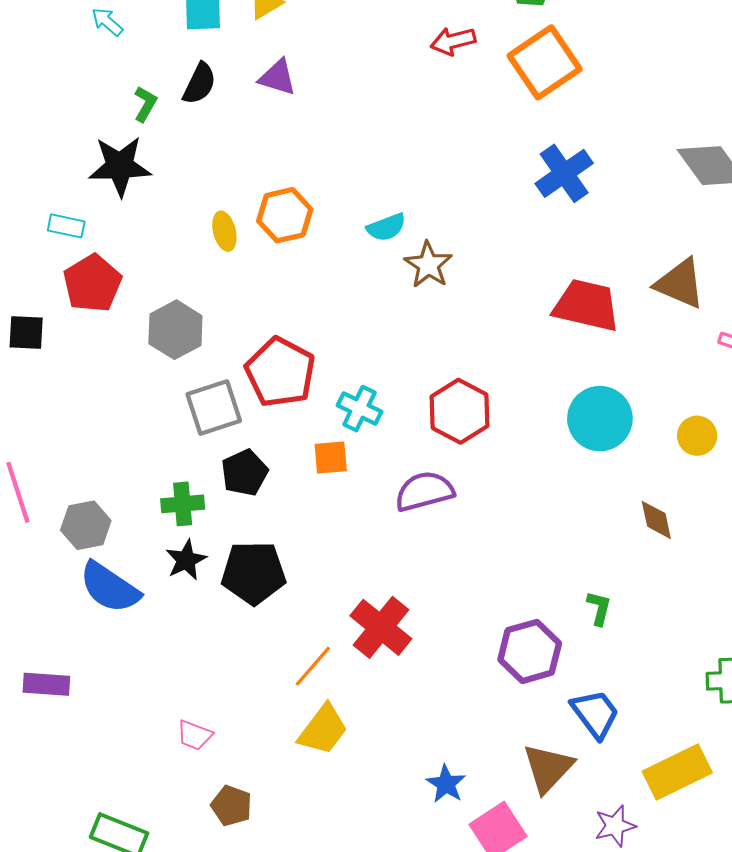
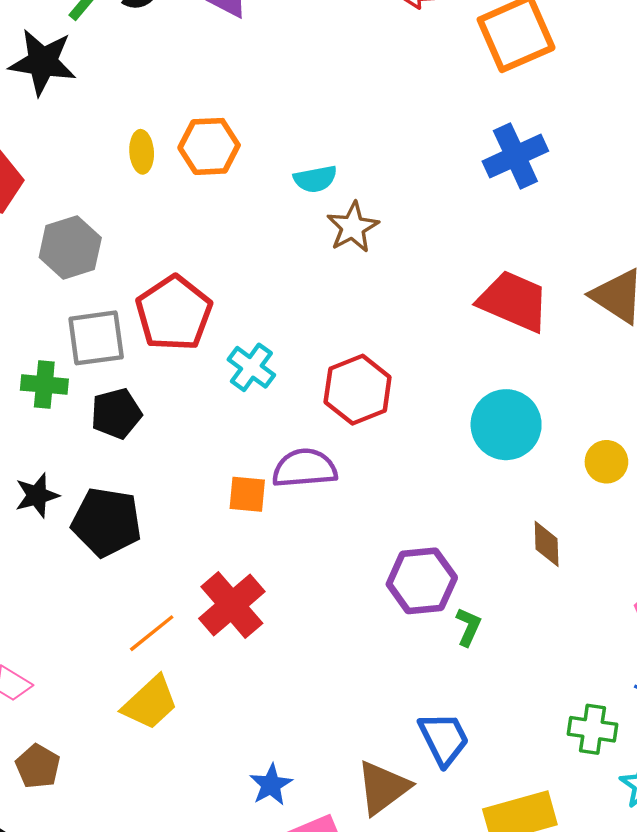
orange square: (331, 458) -> (247, 494), moved
green cross: (183, 504) -> (44, 385), moved
purple hexagon: (530, 651) -> (422, 581), moved

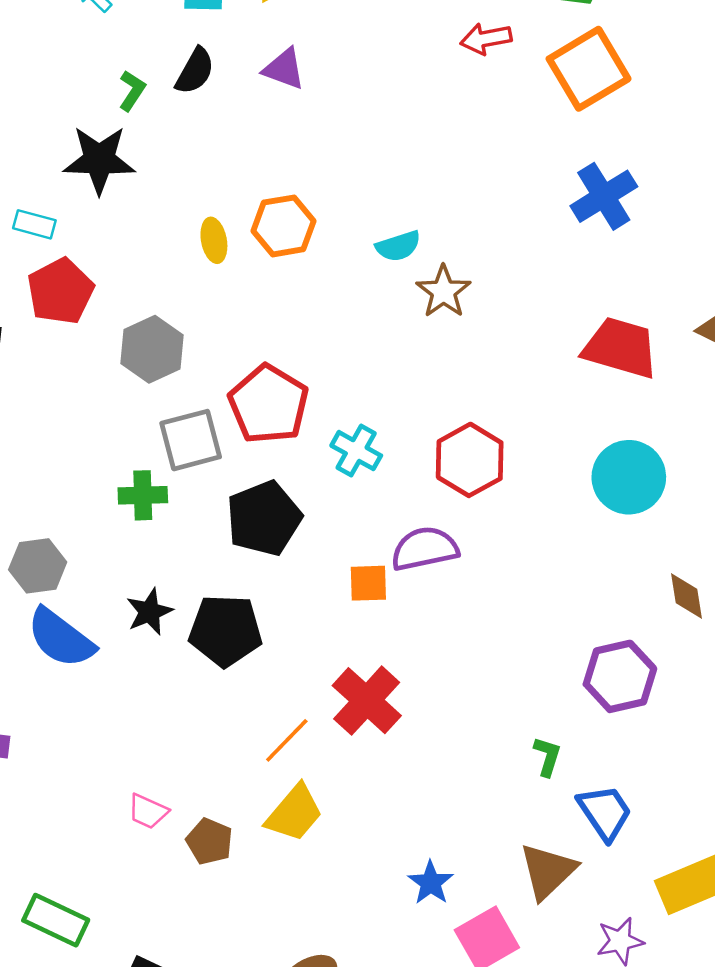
black pentagon: (116, 413) -> (264, 518), moved, size x1.4
purple hexagon: (422, 581) -> (620, 676), moved
green L-shape: (468, 627) -> (547, 756), moved
brown pentagon: (38, 766) -> (209, 841), moved

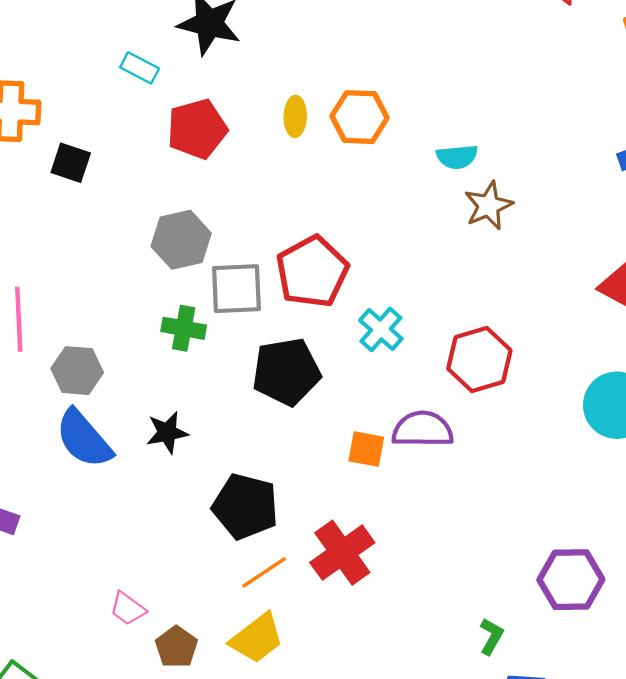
red pentagon: (60, 291) -> (197, 129), moved
gray hexagon: (152, 349) -> (181, 240), moved
black pentagon: (225, 630) -> (245, 506), moved

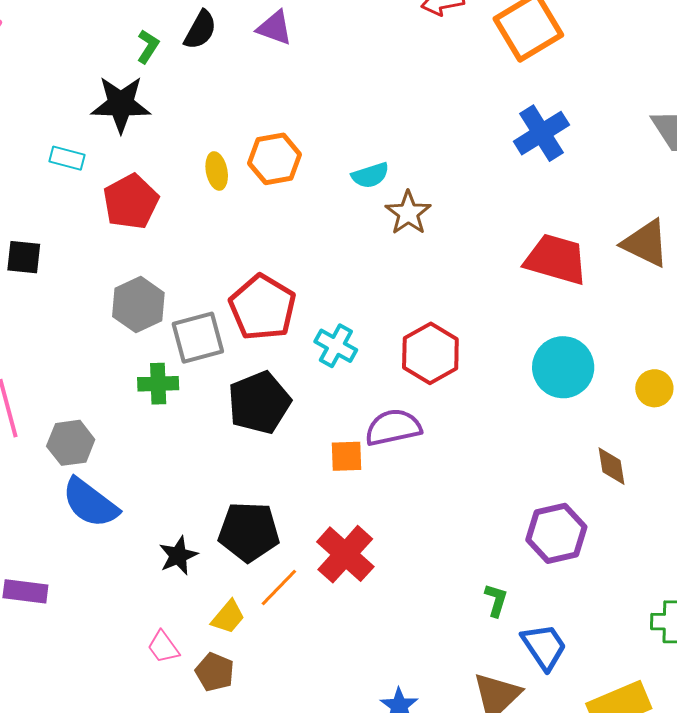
black star: (167, 432) -> (178, 556), moved
pink trapezoid: (128, 609) -> (163, 647), turned 30
yellow trapezoid: (257, 638) -> (228, 617), moved, size x0.7

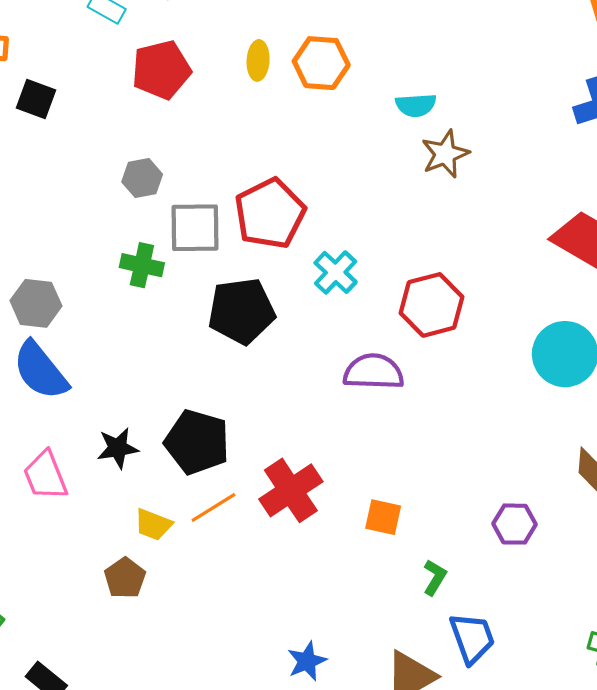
gray hexagon: (138, 305) -> (142, 178), size x0.7
orange square: (346, 456) -> (383, 517), moved
purple hexagon: (556, 533) -> (515, 524), size x0.7
yellow trapezoid: (228, 617) -> (153, 525), turned 57
pink trapezoid: (163, 647) -> (45, 476), moved, size x1.4

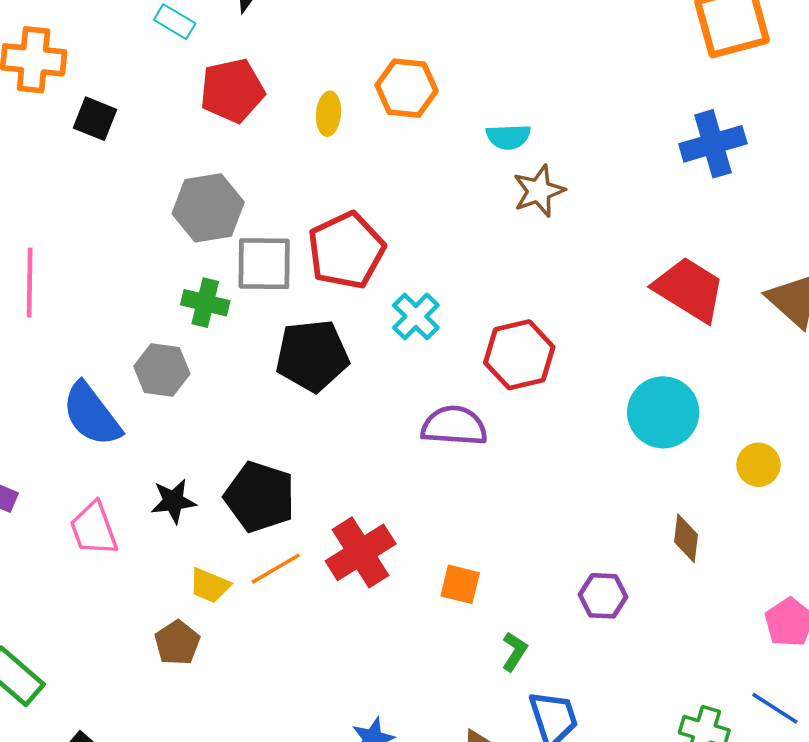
yellow ellipse: (258, 60) -> (329, 114), moved
gray hexagon: (142, 178) -> (208, 208), size x1.6
gray hexagon: (36, 303) -> (162, 370), moved

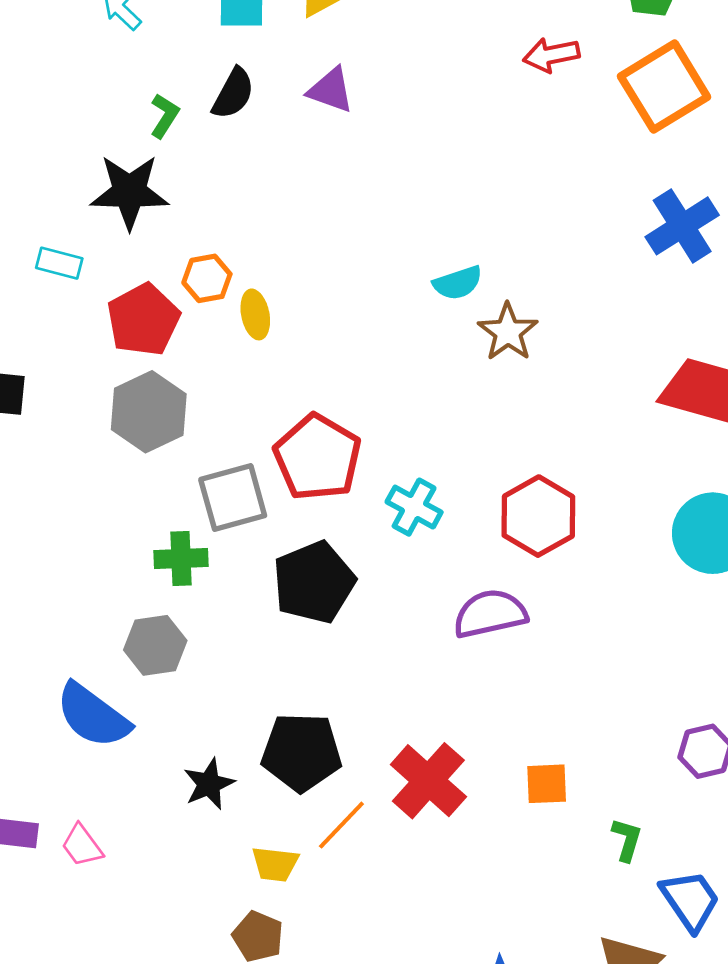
orange hexagon: (407, 88) -> (207, 278), moved, size x0.7
gray hexagon: (208, 208) -> (149, 412), moved
pink trapezoid: (94, 529) -> (82, 845), moved, size x0.7

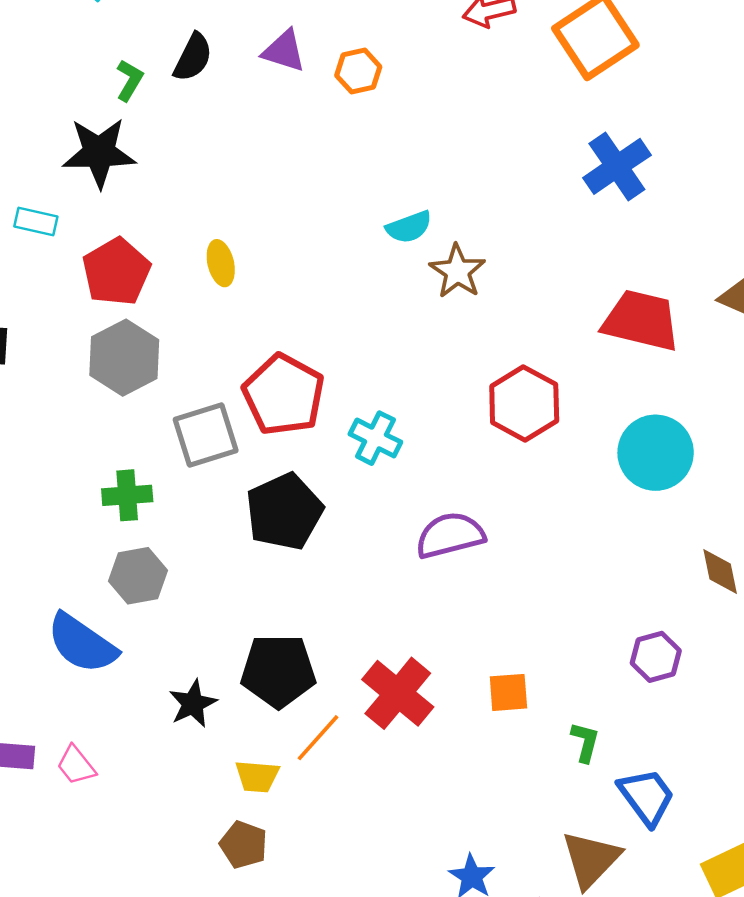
orange hexagon: (207, 278) -> (358, 71), moved
red hexagon: (538, 516) -> (524, 403), moved
green cross: (181, 559) -> (127, 495), moved

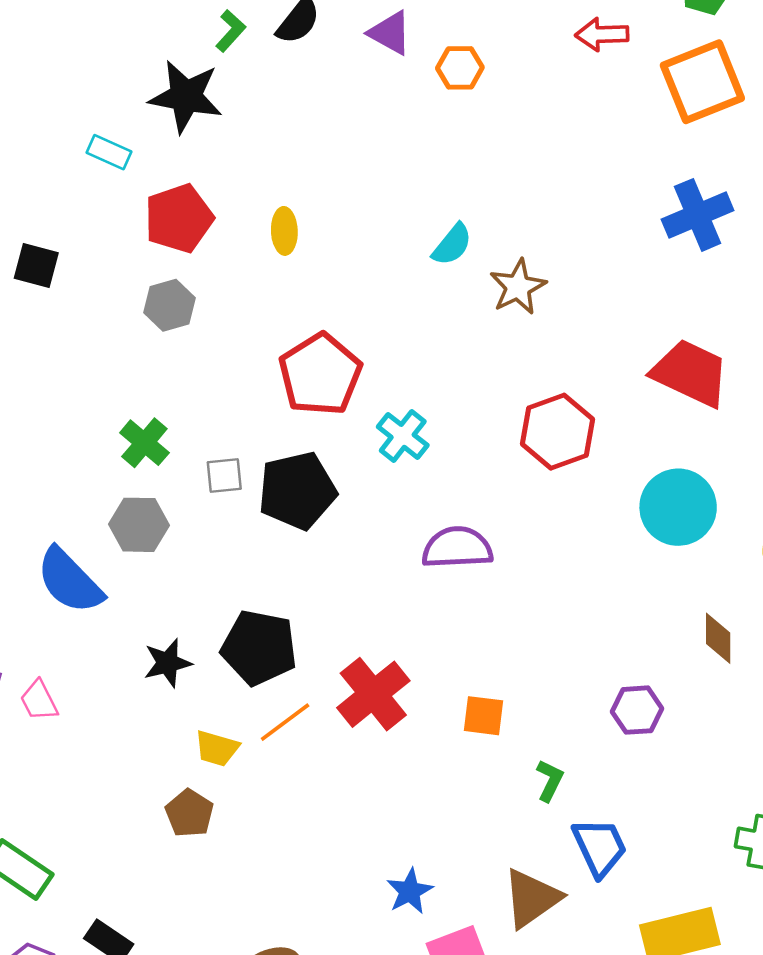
cyan semicircle: (409, 227) -> (452, 245), moved, turned -42
gray hexagon: (124, 358) -> (169, 305), size x0.7
gray square: (206, 435) -> (224, 476), moved, size x0.6
green cross: (127, 495) -> (144, 443), turned 33

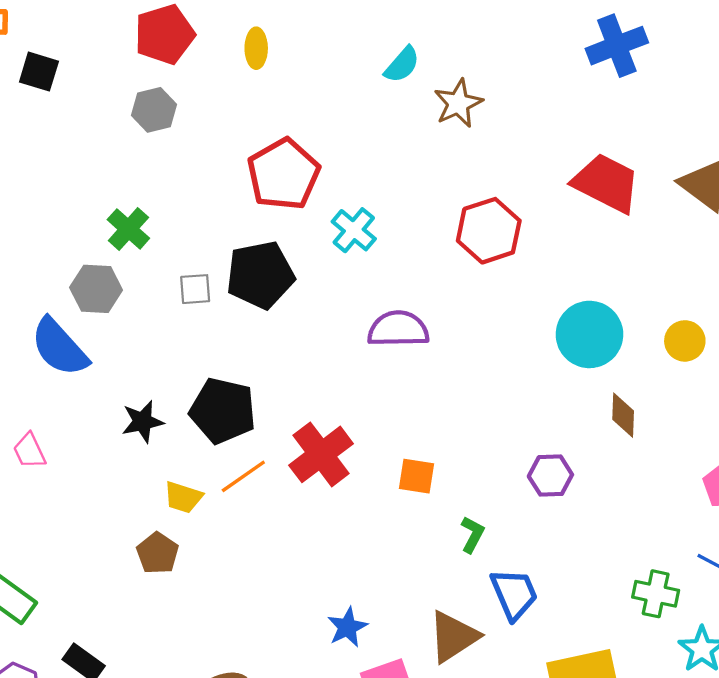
gray square: (224, 476) -> (195, 289), moved
cyan circle: (678, 507) -> (589, 334), moved
gray hexagon: (139, 525) -> (96, 289), moved

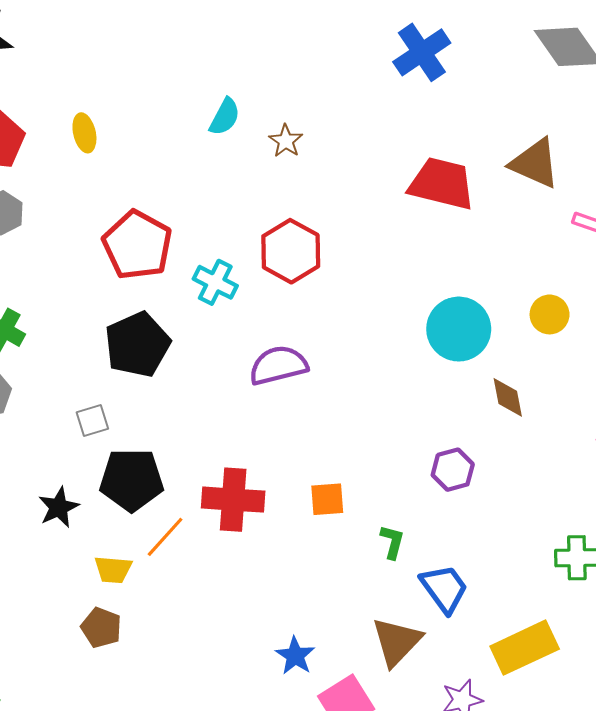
brown star: (458, 103) -> (286, 141), size x0.7
red hexagon: (489, 231) -> (291, 251), moved
gray square: (195, 289) -> (92, 421), moved
red cross: (321, 454) -> (233, 500), turned -36

